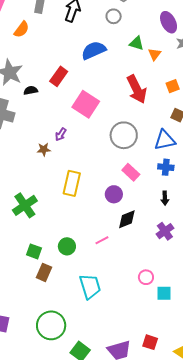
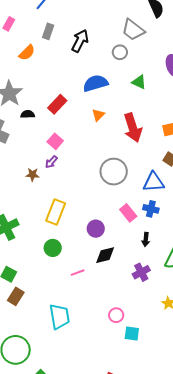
orange triangle: (155, 54) -> (98, 115), moved
pink square: (86, 104) -> (55, 141), moved, size x0.6
pink rectangle: (131, 172) -> (128, 213), moved
green circle: (67, 246) -> (53, 248), moved

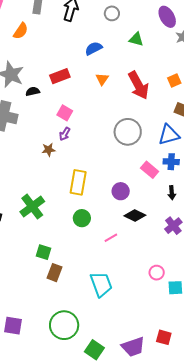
blue semicircle: (95, 83) -> (94, 48), size x0.7
red rectangle: (57, 104) -> (60, 76), turned 36
black diamond: (105, 255) -> (135, 216), turned 50

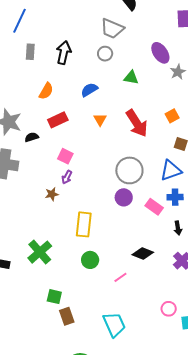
orange semicircle: (21, 31) -> (46, 91), moved
purple circle: (121, 191) -> (124, 197), moved
brown rectangle: (55, 273) -> (67, 316), turned -36

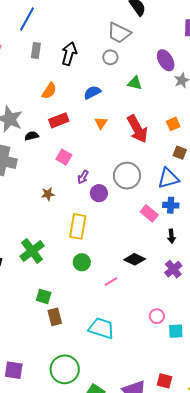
purple arrow: (67, 177) -> (83, 177), moved
purple circle: (124, 197) -> (99, 193), moved
cyan trapezoid: (114, 325) -> (101, 328), turned -52

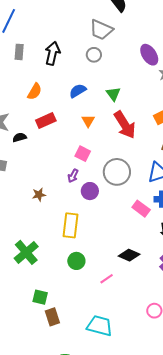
green triangle: (135, 83) -> (113, 94), moved, turned 42
pink square: (64, 157) -> (83, 154), moved

